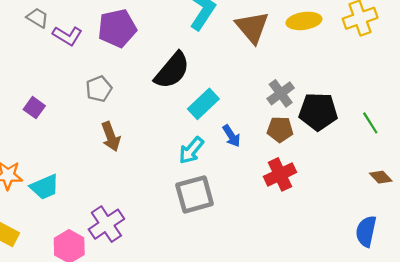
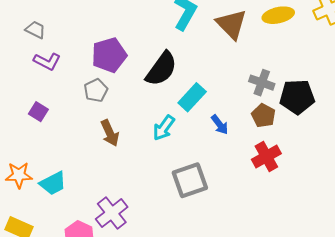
purple pentagon: (117, 28) -> (109, 55), moved
purple L-shape: (67, 36) -> (47, 61), moved
gray cross: (281, 93) -> (262, 83), turned -30
brown pentagon: (280, 129) -> (263, 116), turned 30
cyan arrow: (191, 150) -> (164, 128), moved

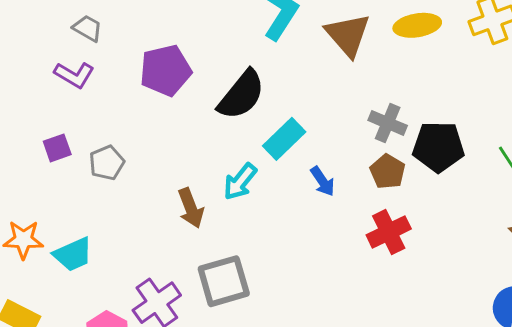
gray trapezoid: (35, 30) -> (87, 28), moved
gray pentagon: (96, 90) -> (107, 163), moved
purple square: (38, 112) -> (57, 148), turned 36
brown arrow: (110, 133) -> (191, 208), moved
gray square: (190, 180) -> (224, 281), moved

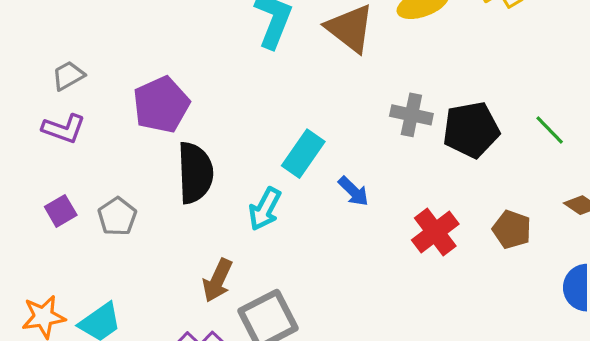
gray trapezoid: (87, 28) -> (68, 76), turned -48
black semicircle: (241, 95) -> (195, 173), moved, turned -30
brown pentagon: (388, 172) -> (512, 229), moved
brown arrow: (191, 208) -> (217, 280), moved, turned 57

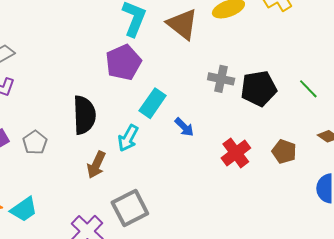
purple pentagon: (161, 105) -> (123, 62), moved
brown arrow: (217, 280) -> (96, 165), moved

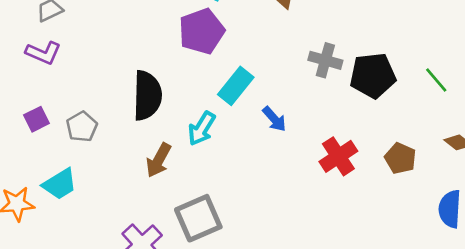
cyan trapezoid: (24, 209) -> (60, 184), moved

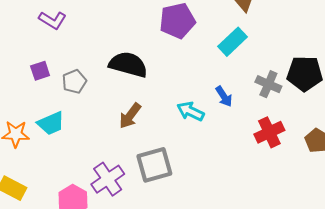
gray cross: (325, 60) -> (268, 84), moved
cyan rectangle: (236, 86) -> (233, 42), moved
black semicircle: (147, 96) -> (128, 65), turned -84
cyan arrow: (202, 129) -> (191, 111), moved, turned 76

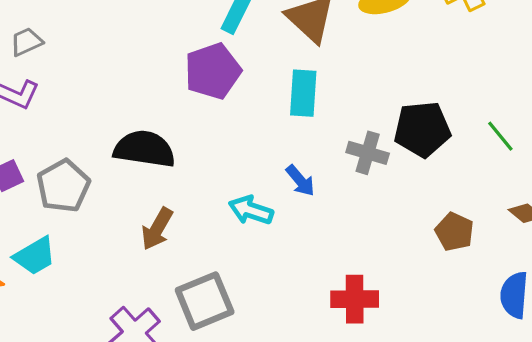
cyan rectangle: (233, 42) -> (303, 93), turned -36
gray pentagon: (74, 82) -> (63, 186), size x1.4
red cross: (269, 132) -> (355, 299), moved, turned 32

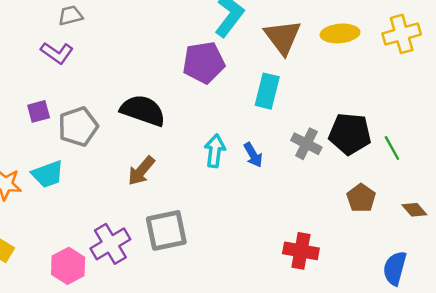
green line: (500, 136) -> (392, 148), moved
cyan arrow: (251, 210) -> (215, 151), moved, turned 68
brown pentagon: (454, 232) -> (361, 198), moved
red cross: (355, 299) -> (301, 251), moved

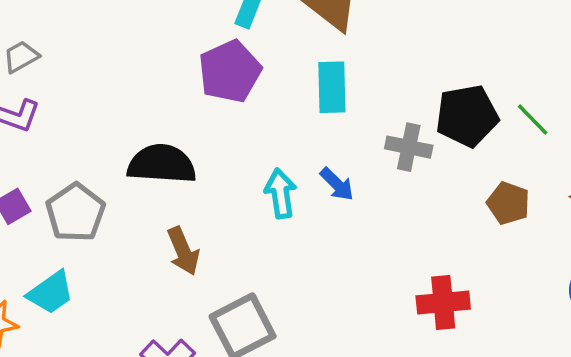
brown arrow: (141, 171) -> (183, 251), turned -48

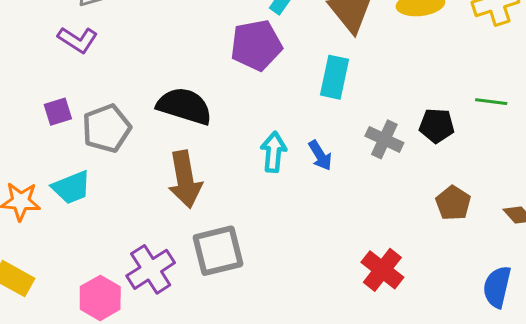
black pentagon: (467, 116) -> (437, 126), size x0.7
green line: (533, 120) -> (491, 102), moved, turned -52
brown arrow: (183, 251) -> (185, 179), size x1.4
red cross: (443, 303) -> (382, 270), turned 30

